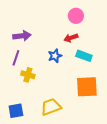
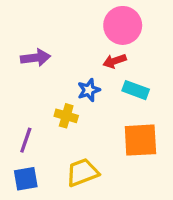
pink circle: (76, 16) -> (123, 25), size x1.5
purple line: (16, 58) -> (26, 140), moved
yellow cross: (28, 75) -> (66, 116), moved

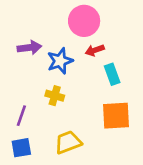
pink circle: (123, 25) -> (84, 21), moved
blue star: (89, 90) -> (60, 61), moved, size x1.4
cyan rectangle: (136, 90) -> (112, 74), turned 50

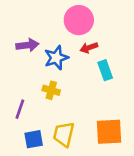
orange square: (116, 116) -> (109, 132), moved
yellow trapezoid: (68, 142) -> (64, 134), turned -56
blue square: (21, 148) -> (34, 139), moved

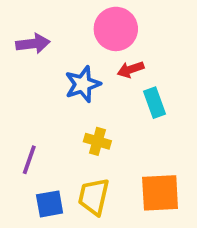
purple arrow: (27, 45) -> (33, 44), moved
yellow cross: (51, 90) -> (97, 141), moved

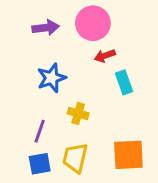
purple arrow: (33, 44) -> (46, 28), moved
blue star: (83, 84) -> (51, 78), moved
purple line: (29, 160) -> (40, 131), moved

